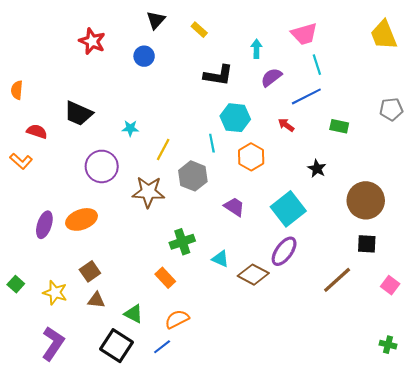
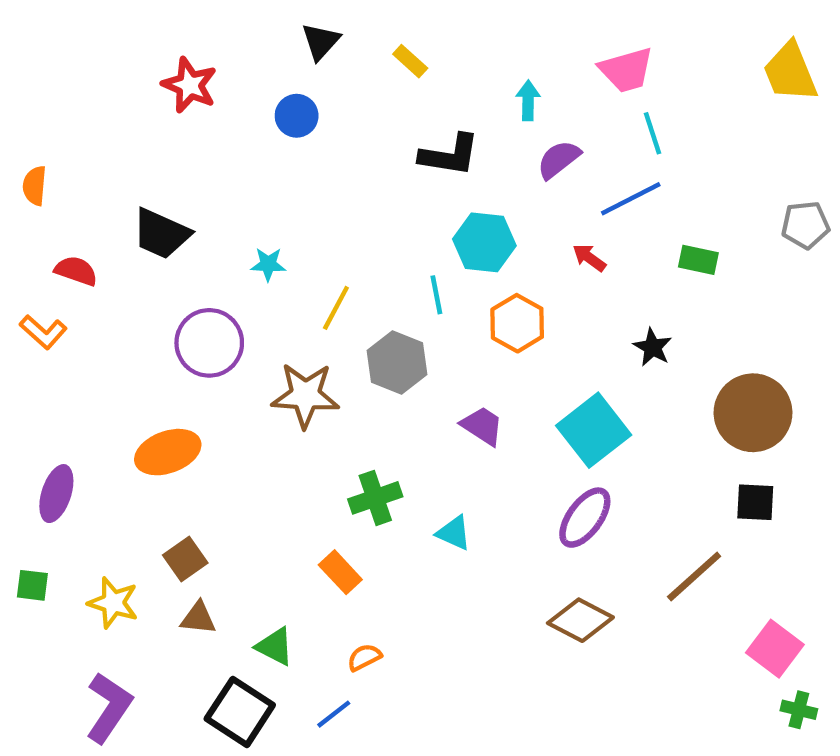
purple ellipse: (44, 225) -> (56, 494), moved
brown diamond: (253, 275) -> (580, 620), moved
green square: (16, 284) -> (32, 585), turned -35
pink square: (390, 285) -> (775, 649), moved, size x1.4
orange semicircle: (177, 319) -> (364, 657), size x0.7

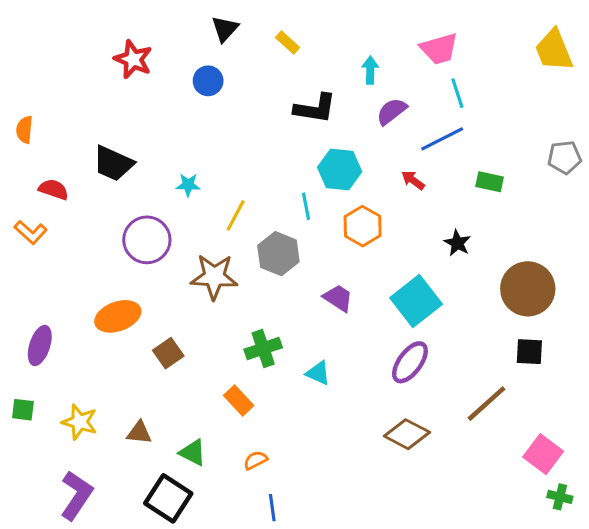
brown square: (185, 559) -> (168, 353), moved
blue line: (334, 714) -> (272, 508), moved, turned -60

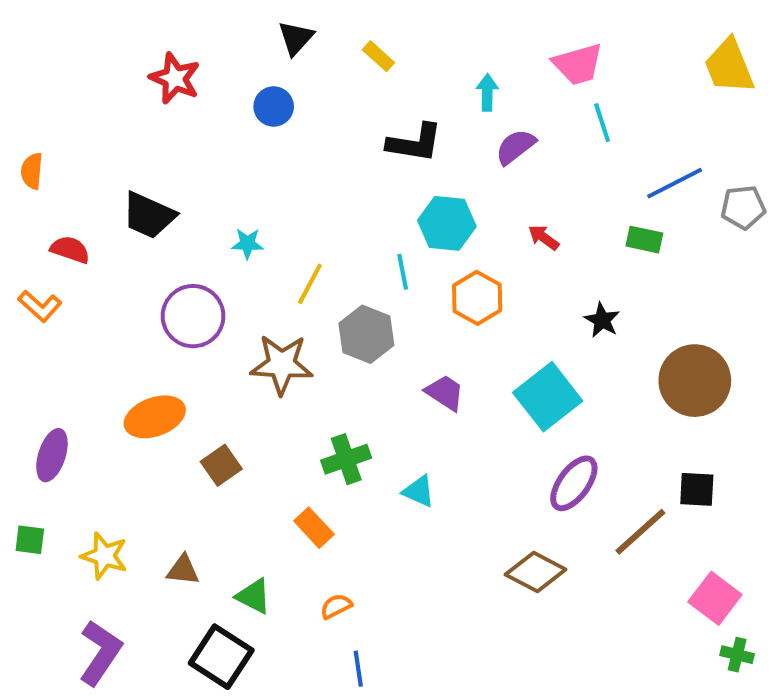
blue line: (442, 139) -> (675, 183), moved
black square: (529, 352) -> (697, 489), moved
purple ellipse: (410, 362) -> (574, 483), moved

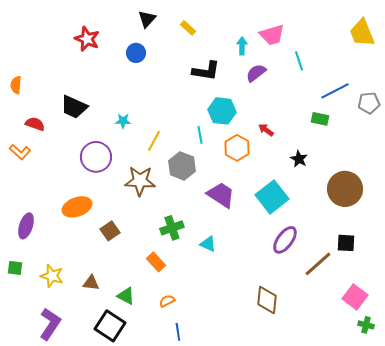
pink trapezoid: (578, 64) -> (272, 35), moved
red arrow: (544, 237) -> (266, 130), moved
purple trapezoid: (445, 393) -> (221, 195), size x1.4
brown diamond: (536, 572) -> (267, 300), moved, turned 68

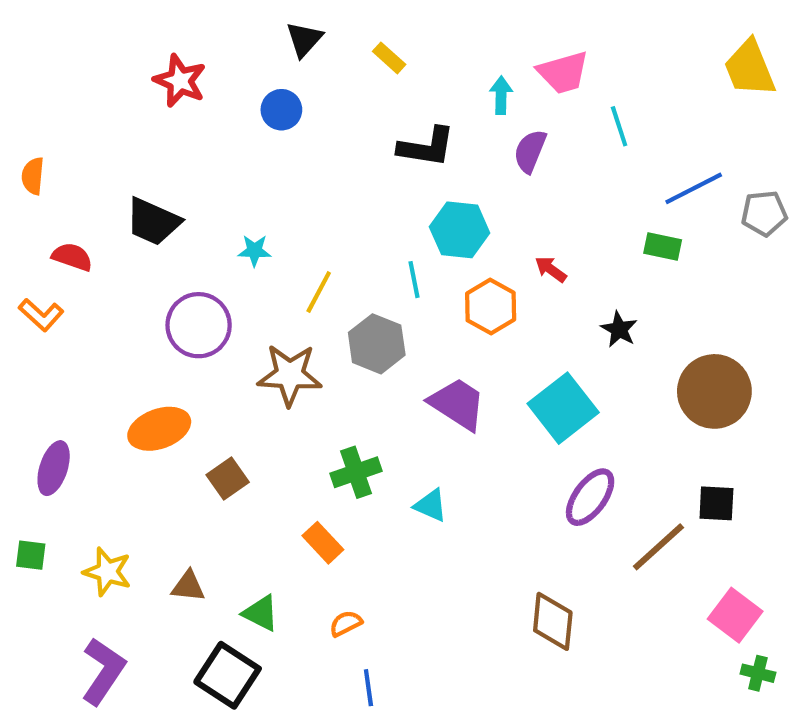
purple semicircle: (256, 73) -> (530, 151), turned -30

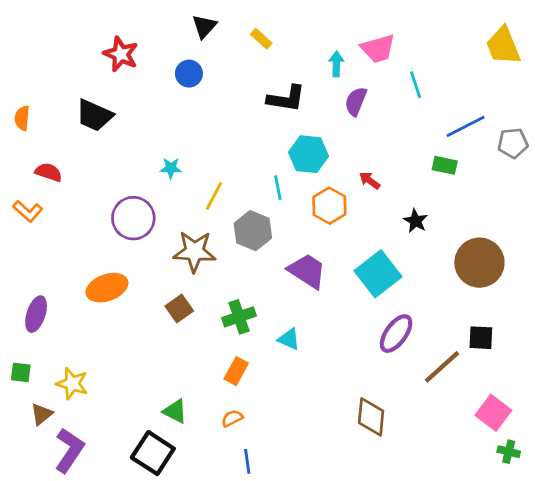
black trapezoid: (153, 222) -> (94, 115), moved
brown square: (228, 478) -> (179, 308), moved
orange rectangle: (323, 543) -> (236, 371), moved, turned 72
brown triangle: (188, 586) -> (42, 414), moved, turned -45

